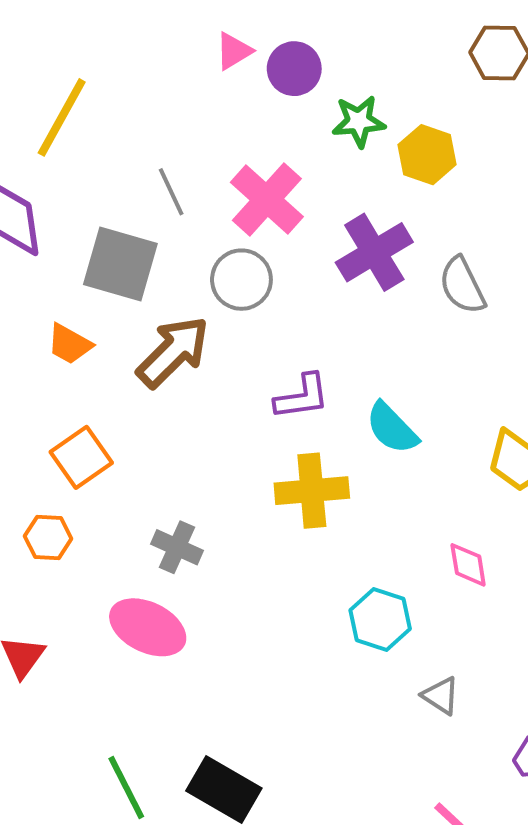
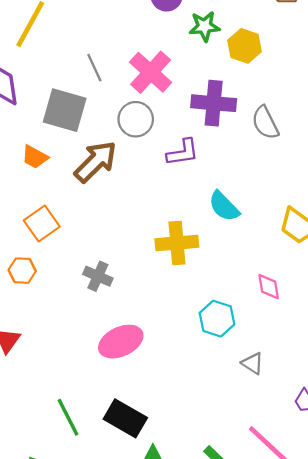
purple cross: (374, 252) -> (214, 103), turned 36
purple L-shape: (302, 397) -> (183, 152), moved
pink ellipse: (148, 627) -> (121, 342), moved, turned -51

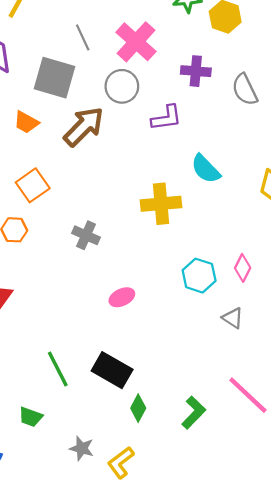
purple cross: (214, 103) -> (196, 71), size x0.7
pink diamond: (269, 287) -> (243, 268), moved, turned 36
pink ellipse: (121, 342) -> (122, 297), moved, size x0.6

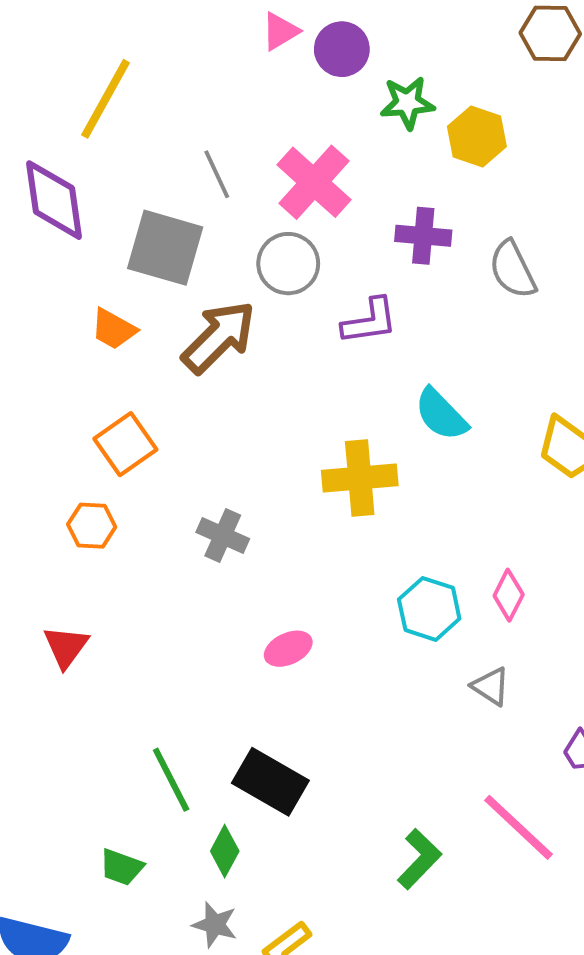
green diamond: (138, 408) -> (225, 851), moved

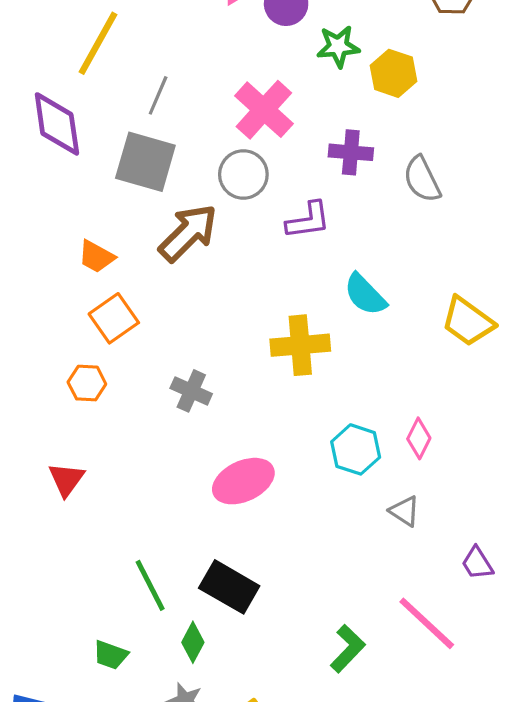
gray line: (217, 174) -> (158, 95), moved, turned 48
orange trapezoid: (114, 329) -> (96, 257), moved
pink ellipse: (288, 649) -> (243, 481), size x1.6

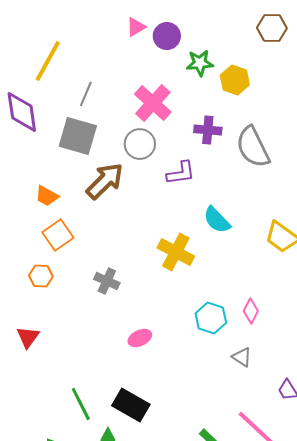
gray semicircle: (422, 179) -> (253, 147), size x1.4
yellow cross: (300, 345) -> (176, 252), turned 33
pink ellipse: (243, 481) -> (140, 338), size x0.6

